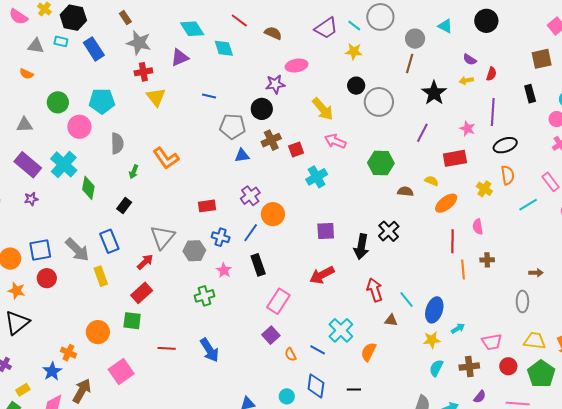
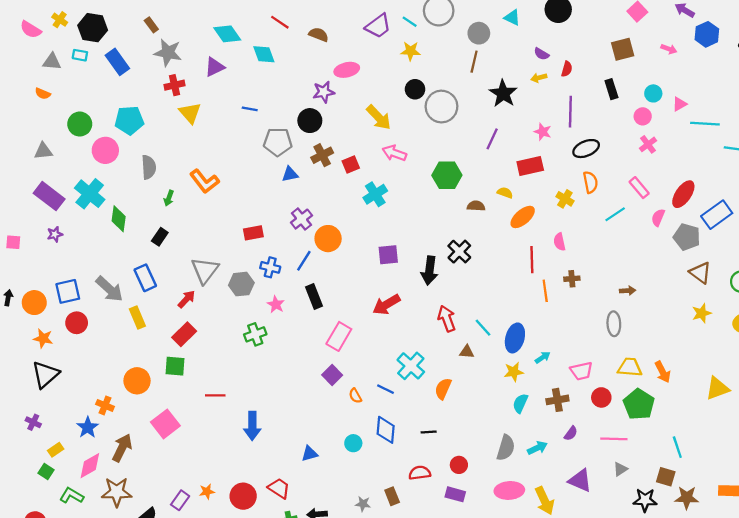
blue arrow: (210, 350) -> (252, 426), moved, turned 35

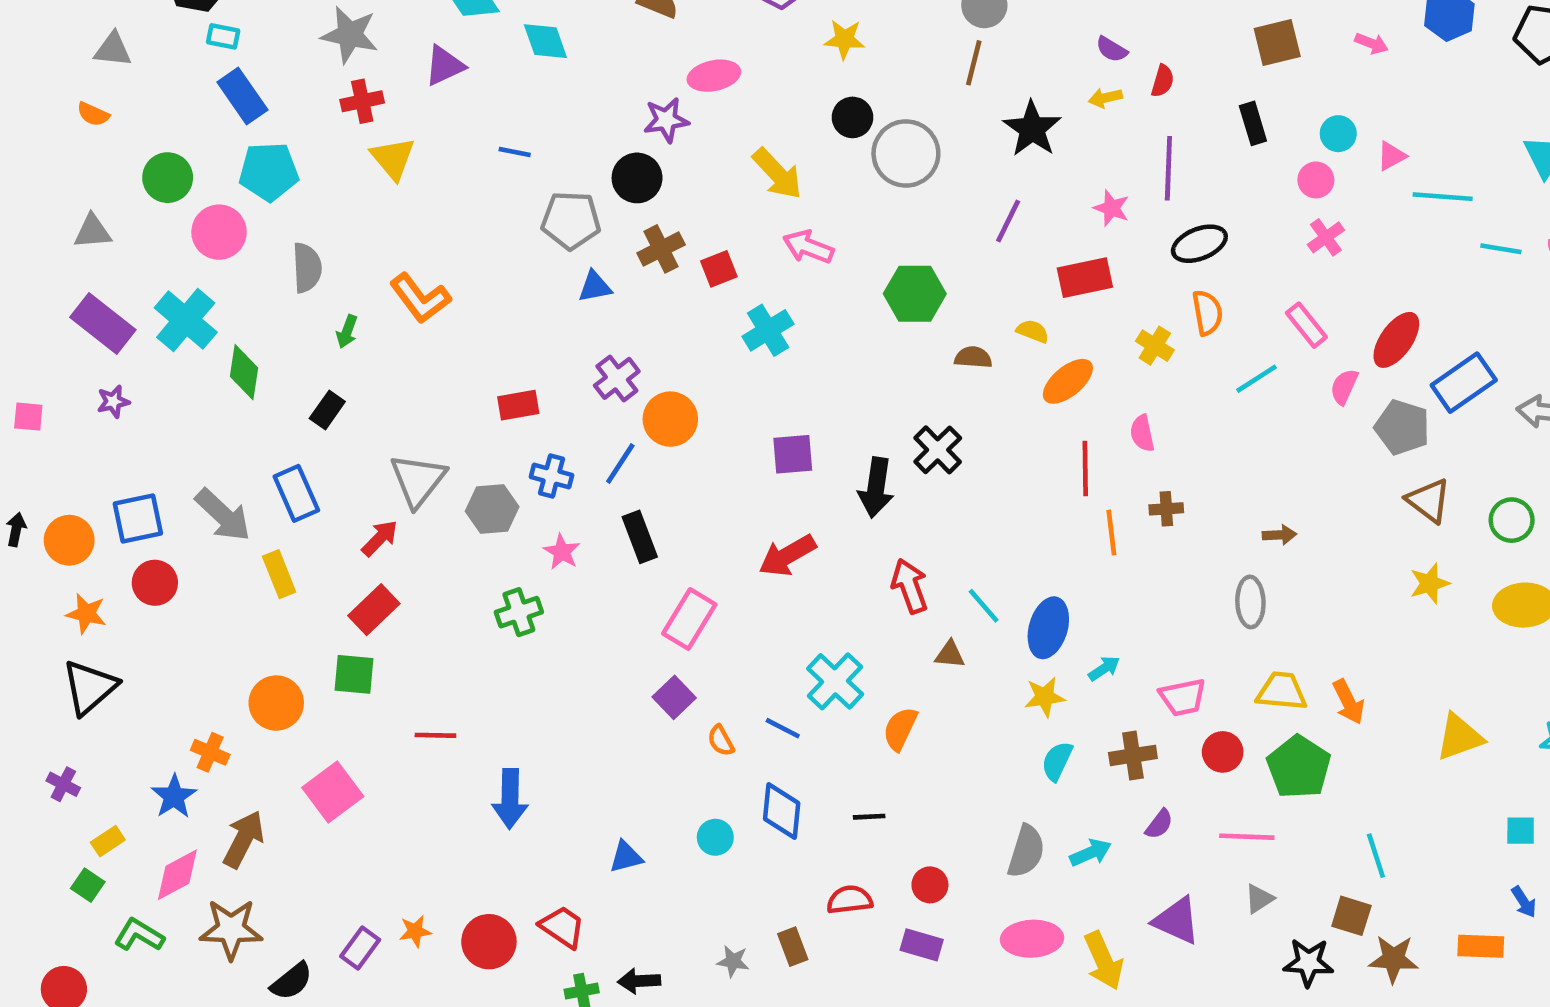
cyan rectangle: (80, 55) -> (223, 36), moved
blue rectangle: (117, 62) -> (242, 96), moved

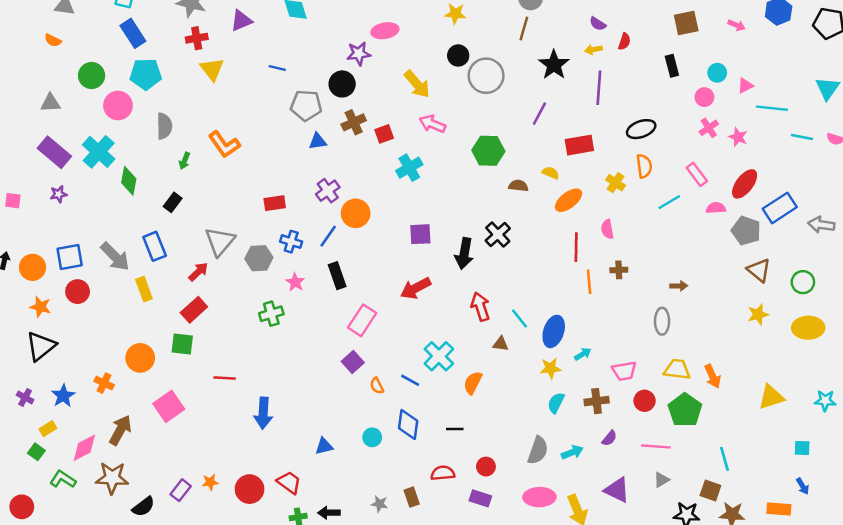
purple line: (1168, 168) -> (599, 88), moved
pink star: (1111, 208) -> (738, 137), moved
pink semicircle: (1344, 387) -> (716, 208), turned 60
blue star: (174, 796) -> (63, 396), moved

